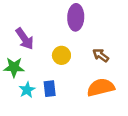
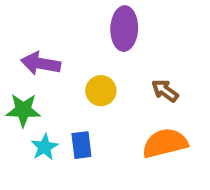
purple arrow: (25, 39) -> (41, 64), turned 135

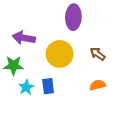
yellow circle: (101, 91) -> (60, 54), size x1.5
orange semicircle: (165, 143) -> (98, 85), size x0.6

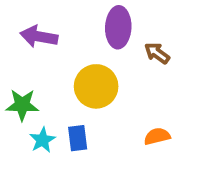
purple arrow: (24, 38) -> (39, 37), moved
brown arrow: (98, 54) -> (157, 53), moved

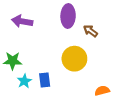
yellow circle: (96, 86) -> (74, 59), moved
orange semicircle: (157, 136) -> (102, 91), moved

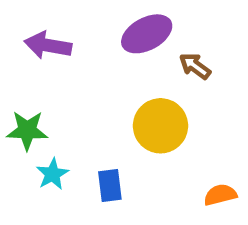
purple ellipse: (68, 16) -> (147, 34), turned 60
blue rectangle: (45, 80) -> (110, 186), moved

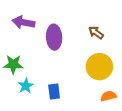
purple ellipse: (147, 34) -> (54, 37), moved, turned -65
yellow circle: (160, 126) -> (99, 67), moved

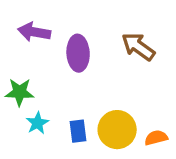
brown arrow: (96, 33) -> (138, 47), size x1.5
yellow circle: (99, 67) -> (117, 130), moved

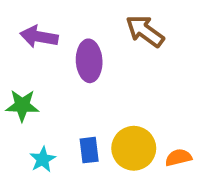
brown arrow: (138, 47) -> (145, 31), moved
cyan star: (37, 123) -> (43, 159), moved

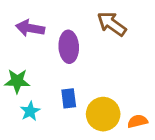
blue rectangle: (89, 150) -> (69, 98), moved
cyan star: (43, 159) -> (30, 111), moved

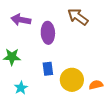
cyan star: (30, 111) -> (21, 88), moved

